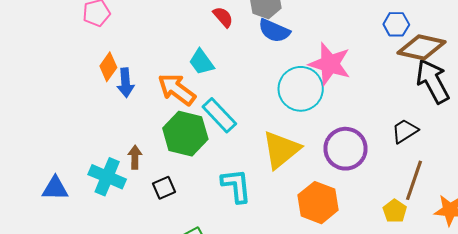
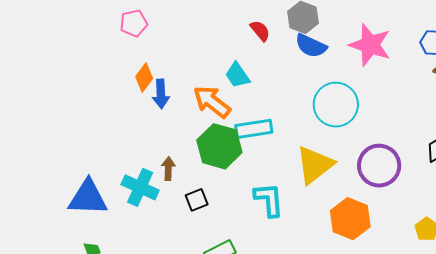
pink star: (330, 64) -> (370, 45), moved
cyan rectangle: (219, 115) -> (254, 129), turned -57
blue triangle: (55, 188) -> (88, 198), size x1.5

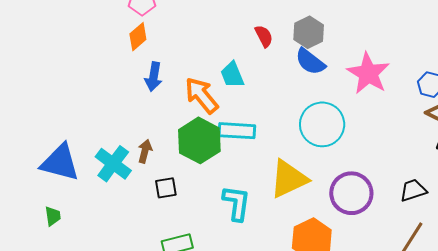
orange diamond: (144, 77) -> (138, 37), moved

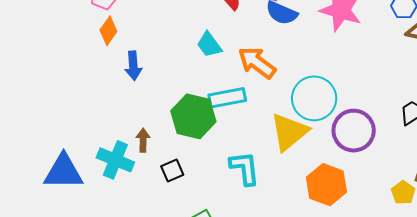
orange arrow: (202, 95) -> (257, 63), moved
cyan circle: (322, 124) -> (314, 98), moved

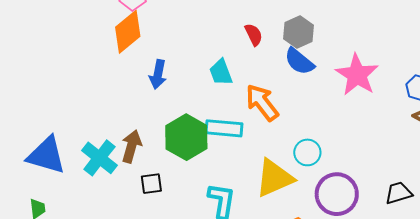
orange diamond: (108, 31) -> (128, 32), size x1.5
blue arrow: (133, 66) -> (158, 74), moved
cyan circle: (314, 98) -> (307, 152), size x0.6
brown arrow: (143, 140) -> (131, 146), size x1.4

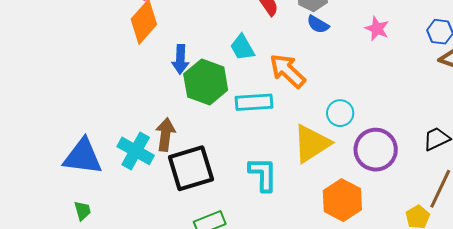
blue semicircle: (299, 61) -> (318, 24), size x0.7
pink star: (357, 75) -> (377, 29), size x0.6
green hexagon: (186, 137) -> (206, 82), moved
black square: (151, 184) -> (191, 168), size x2.0

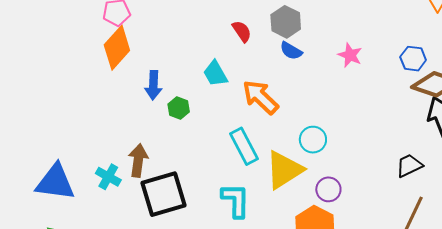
green hexagon: (206, 82) -> (179, 108), size x0.5
cyan rectangle: (254, 102) -> (244, 146), moved, turned 66
purple circle: (376, 150) -> (328, 189), moved, size x0.6
cyan cross: (136, 151) -> (108, 177), size x0.7

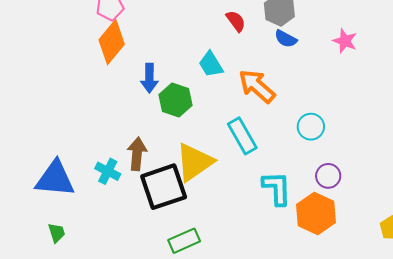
green hexagon: (179, 108) -> (175, 100), size x1.5
yellow triangle: (284, 170) -> (194, 162), moved
cyan L-shape: (236, 200) -> (277, 188), moved

